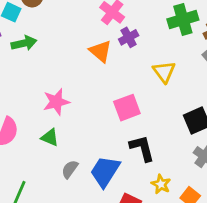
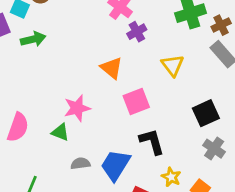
orange triangle: (100, 51) -> (112, 68), moved
pink star: (56, 102) -> (77, 108), moved
gray semicircle: (70, 169) -> (80, 163), turned 48

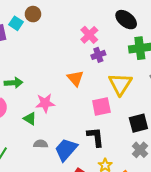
green arrow: (33, 39) -> (13, 83), moved
yellow triangle: (173, 65) -> (120, 84), size x1.4
pink square: (136, 101) -> (101, 106), moved

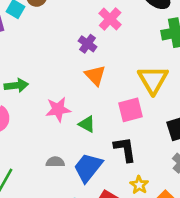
purple cross: (98, 55) -> (88, 44), moved, turned -32
green triangle: (30, 119) -> (87, 124), moved

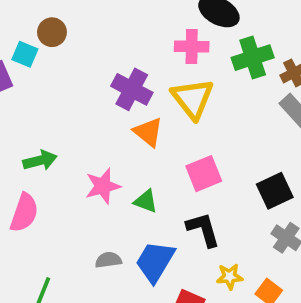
pink cross: (110, 19) -> (192, 46), moved, turned -35
purple cross: (88, 44) -> (132, 89), size x1.5
yellow triangle: (153, 80) -> (193, 99), moved
yellow star: (139, 185) -> (230, 277), turned -30

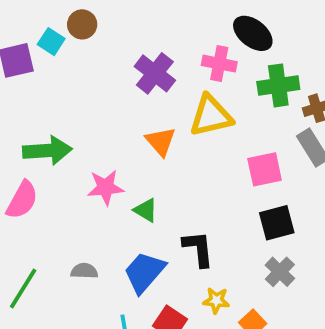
purple cross: (132, 89) -> (155, 73), moved
yellow triangle: (193, 99) -> (211, 116), turned 45
green arrow: (40, 160) -> (47, 150), size x1.4
pink square: (204, 174) -> (265, 169), moved
gray semicircle: (108, 260) -> (84, 271), moved

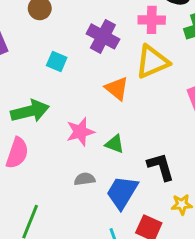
cyan square: (51, 42) -> (57, 61), moved
gray semicircle: (84, 271) -> (85, 179), moved

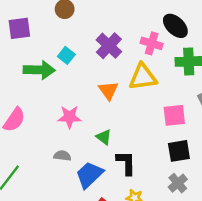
green arrow: (30, 111) -> (39, 70), moved
green triangle: (115, 144) -> (104, 137), moved

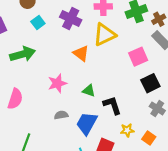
cyan square: (66, 55) -> (38, 23), moved, turned 32

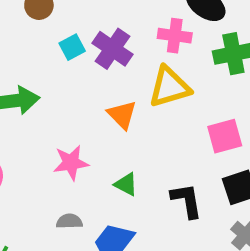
cyan square: (38, 23) -> (72, 47), moved
black L-shape: (112, 105) -> (187, 201), moved

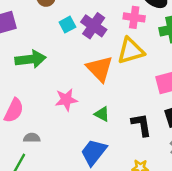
orange triangle: (122, 115) -> (100, 69), size x1.4
gray semicircle: (69, 221) -> (32, 138), moved

